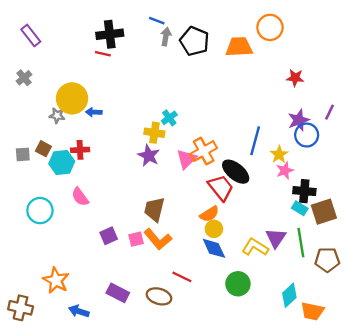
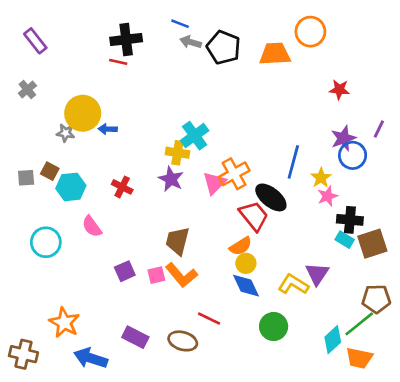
gray arrow: (166, 37) -> (191, 42), turned -84
cyan cross: (169, 118) -> (195, 136), size x1.5
red cross: (80, 150) -> (122, 187), moved, turned 30
green line: (301, 243) -> (359, 324), moved, turned 60
blue arrow: (79, 311) -> (91, 358), size x1.4

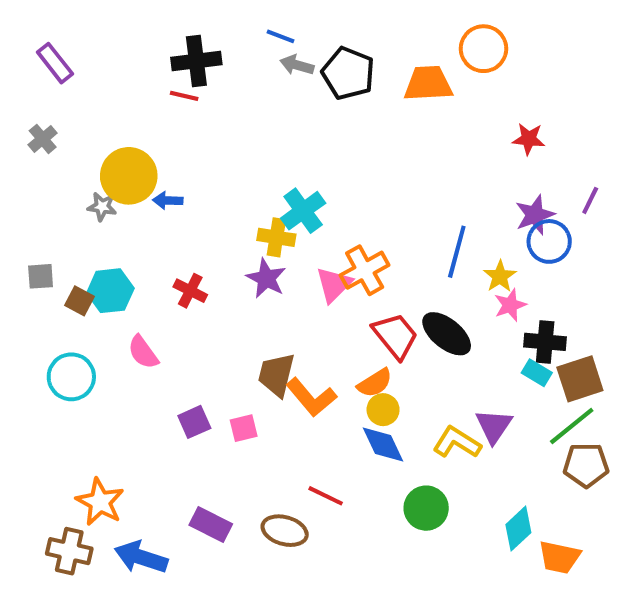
brown square: (50, 171) -> (80, 301), moved
black ellipse: (271, 197) -> (447, 334), moved
orange L-shape: (181, 275) -> (311, 397), moved
green line: (359, 324) -> (572, 426), moved
brown cross: (23, 354) -> (69, 551), moved

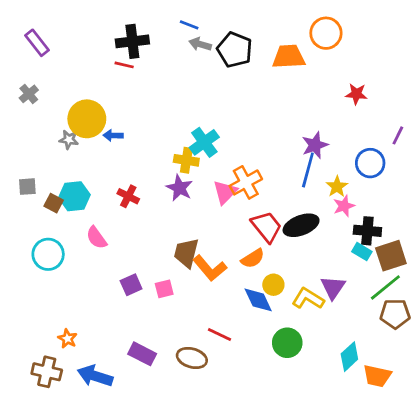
purple star: (535, 215) -> (315, 145), moved
black ellipse: (447, 334) -> (301, 225), turned -60
yellow circle: (383, 410) -> (273, 285), moved
orange star: (100, 502) -> (67, 339), size x0.6

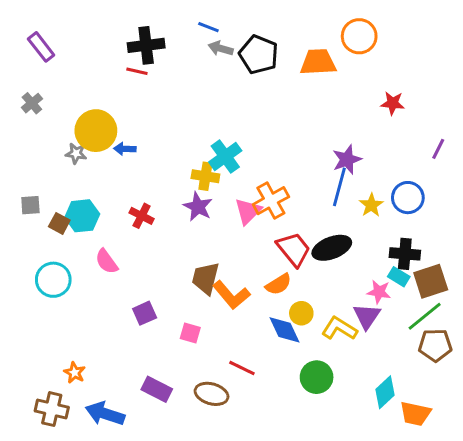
blue circle: (370, 163) -> (408, 198), moved
pink star: (344, 206) -> (379, 292), moved, turned 30
pink square: (164, 289) -> (190, 333), moved, turned 30

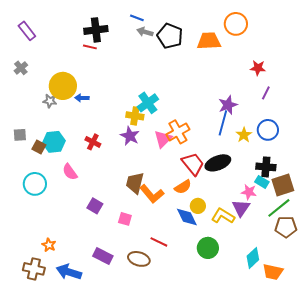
purple line: (438, 149) -> (266, 93), moved
purple square: (145, 313) -> (95, 206), turned -35

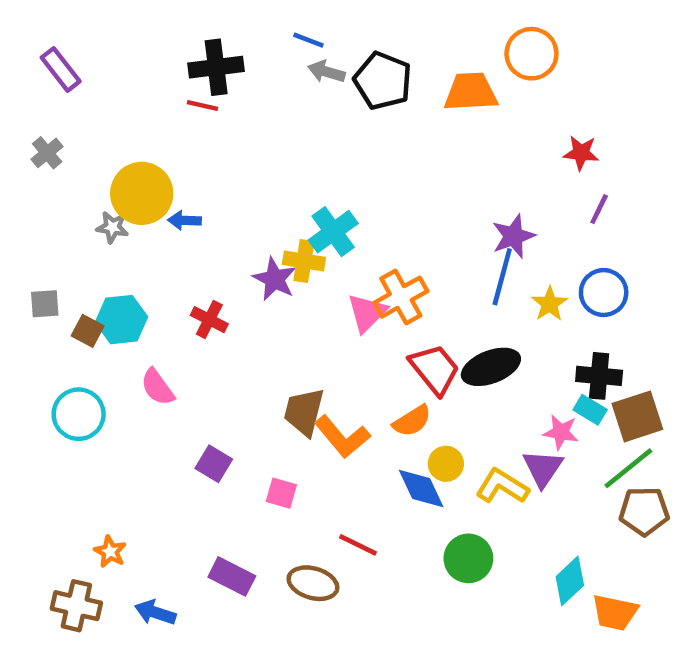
purple star: (130, 136) -> (275, 279), moved
blue arrow: (69, 272) -> (155, 612), size x0.7

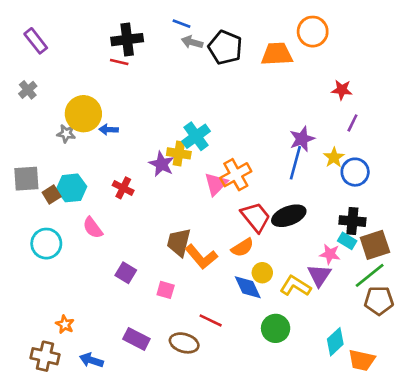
gray square: (45, 304) -> (26, 179), size x1.5
yellow star: (550, 304) -> (334, 157), moved
brown square: (88, 331) -> (52, 195), turned 30

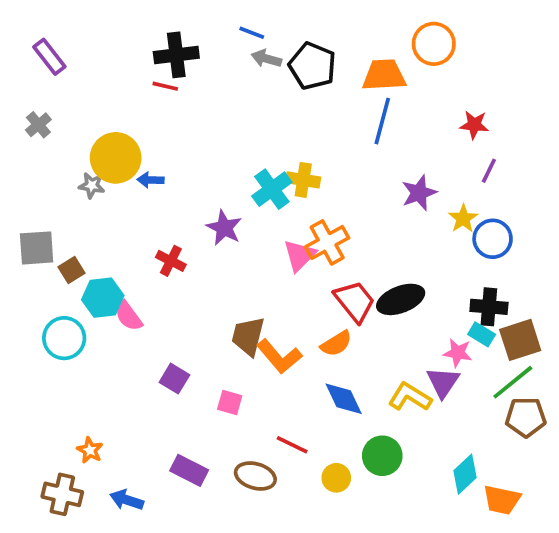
yellow cross: (179, 153) -> (303, 180), moved
blue line: (295, 163) -> (382, 121), moved
cyan hexagon: (71, 188) -> (103, 298), moved
yellow circle: (262, 273) -> (336, 478), moved

